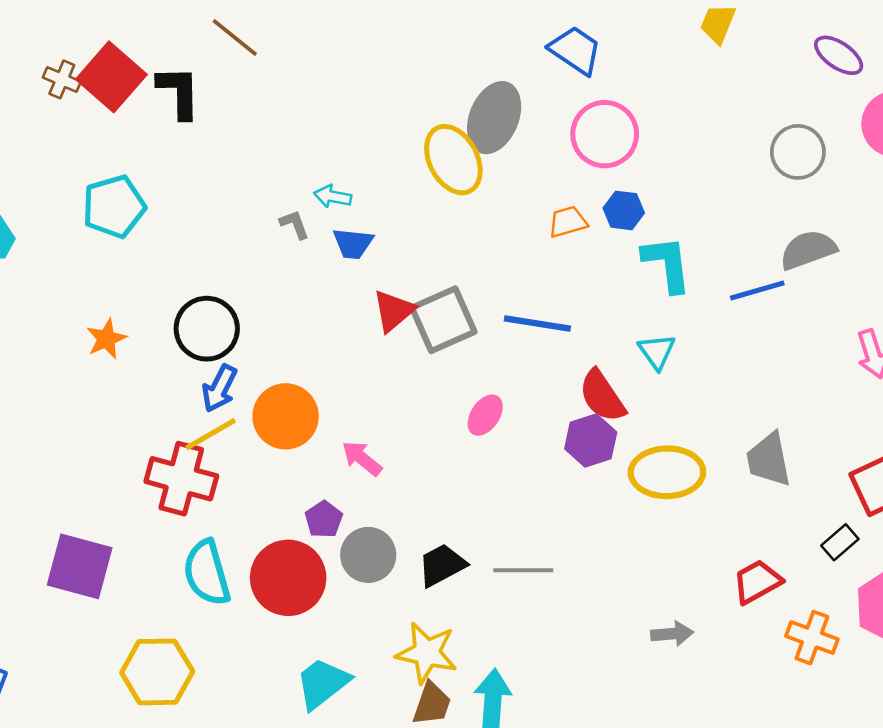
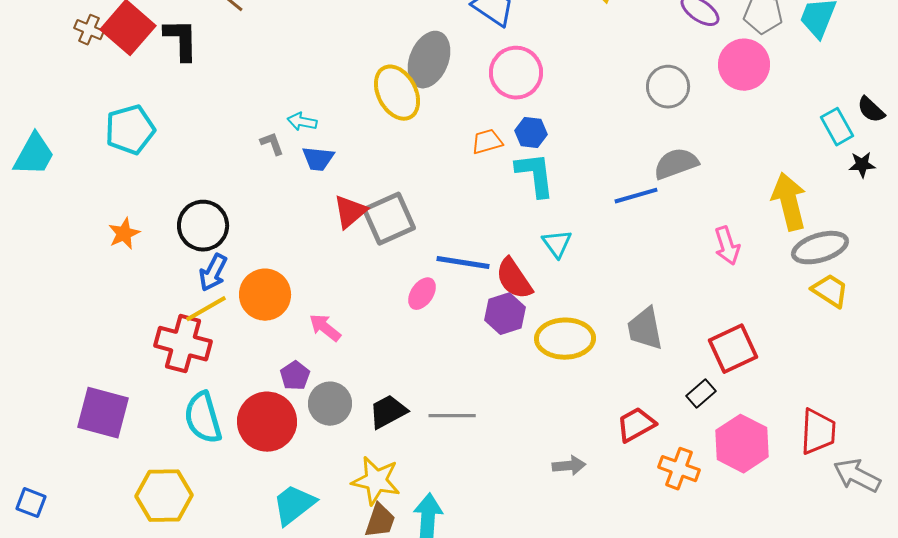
cyan L-shape: (667, 264) -> (535, 175), moved
blue line: (537, 324) -> (463, 263), moved

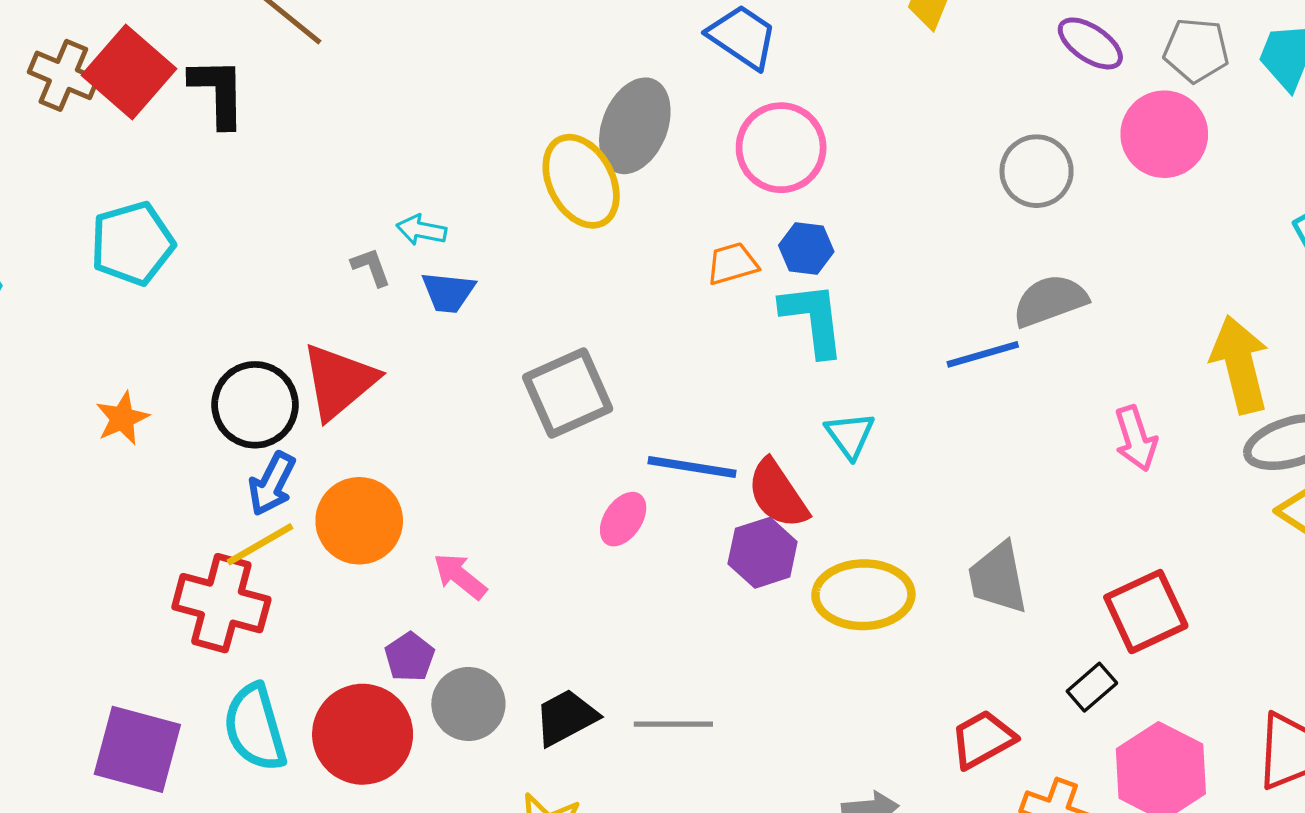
brown cross: (89, 30) -> (63, 75), size x1.4
red triangle: (350, 212) -> (339, 381), moved, size x1.4
purple square: (103, 413) -> (137, 749), moved

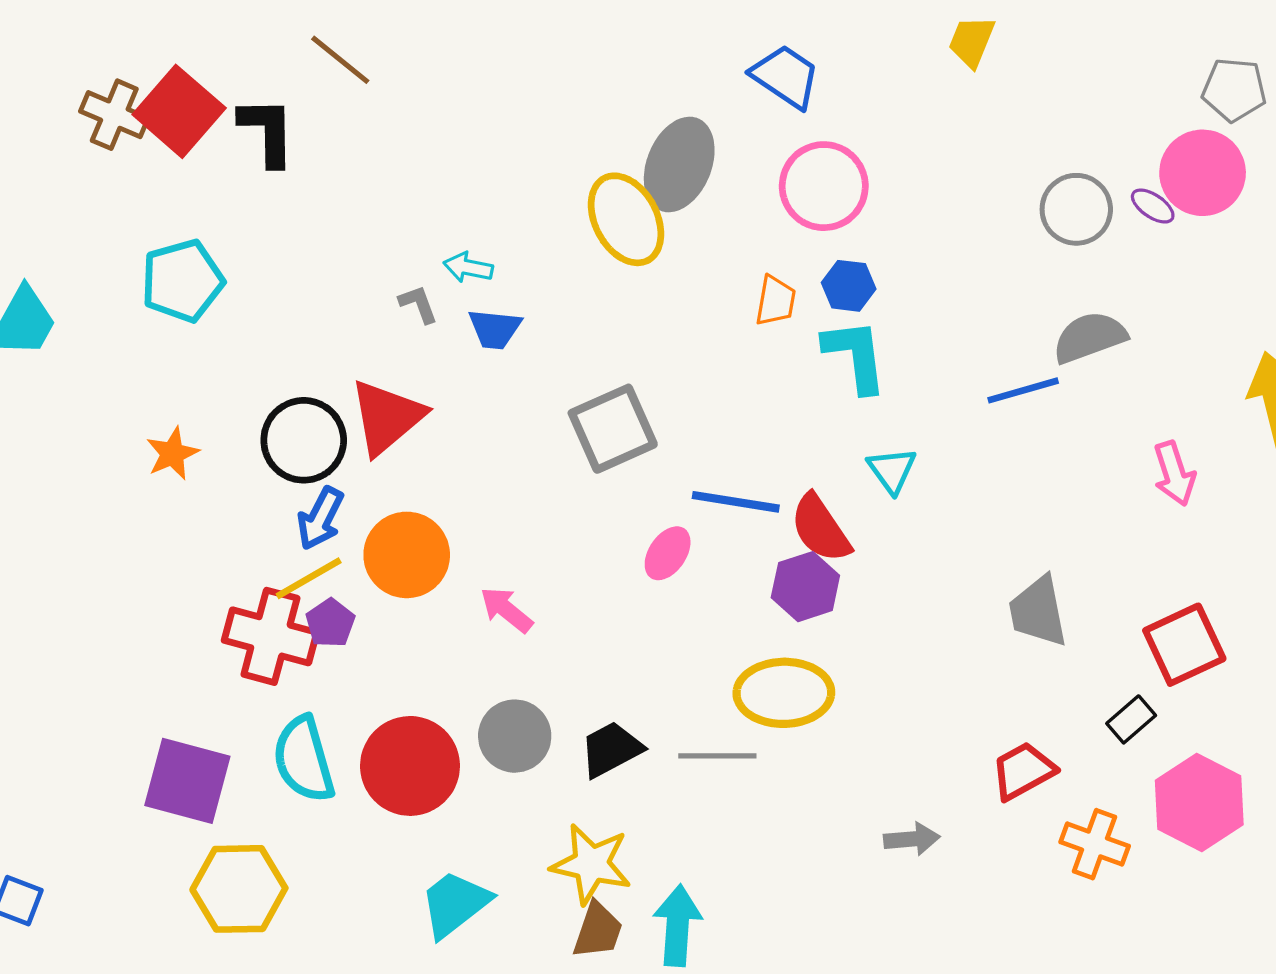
purple ellipse: (1090, 43) -> (1153, 206), moved, size x0.7
orange trapezoid: (732, 264) -> (776, 301), turned 116
yellow ellipse: (863, 595) -> (784, 693), moved
purple pentagon: (410, 657) -> (330, 623), moved

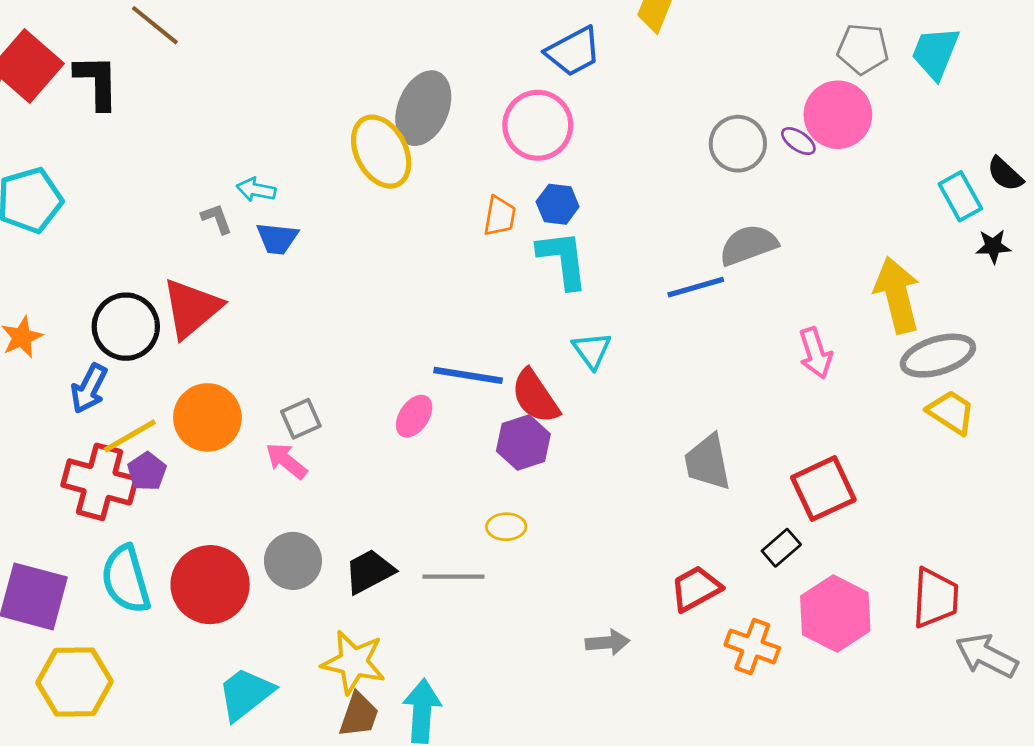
blue trapezoid: (786, 76) -> (573, 52), moved, turned 118
gray square: (613, 429) -> (301, 419), moved, size x0.6
blue arrow: (320, 518) -> (89, 388), moved
yellow ellipse: (784, 693) -> (506, 527), size x0.5

